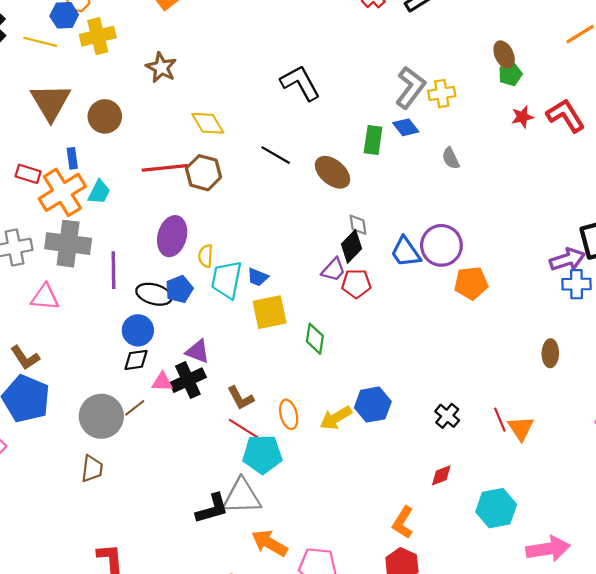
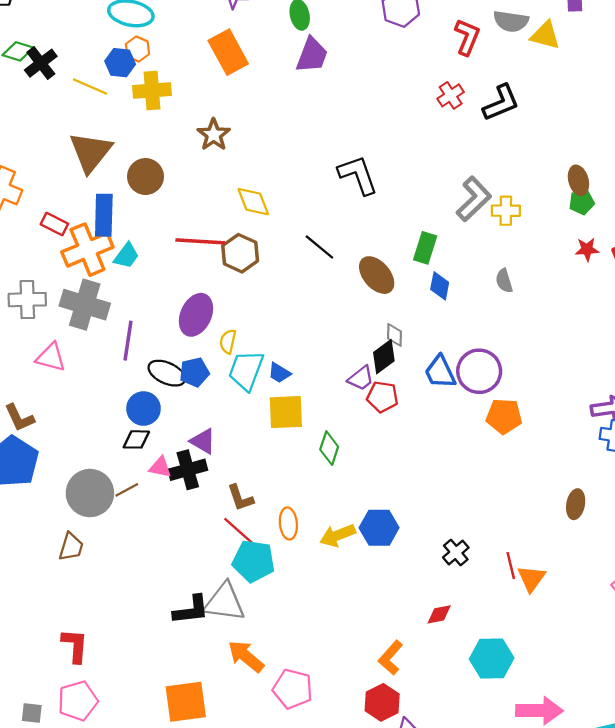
blue diamond: (406, 127) -> (440, 286), moved, turned 40
blue rectangle: (72, 158) -> (104, 215), size x1.8

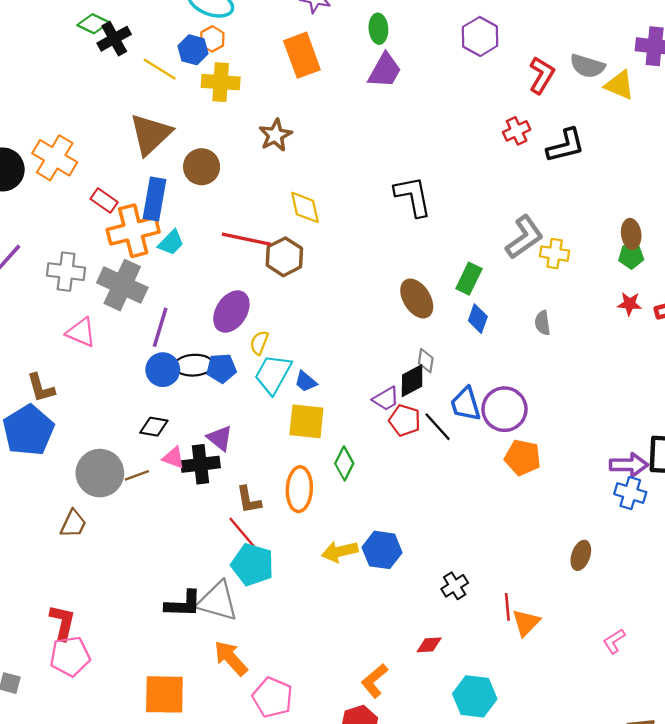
black line: (319, 247) -> (438, 427), moved
black ellipse: (167, 373) -> (194, 365), turned -36
blue circle: (143, 409) -> (163, 370), moved
orange ellipse: (288, 523) -> (299, 489), moved, size x1.4
pink pentagon: (78, 701) -> (70, 656), moved

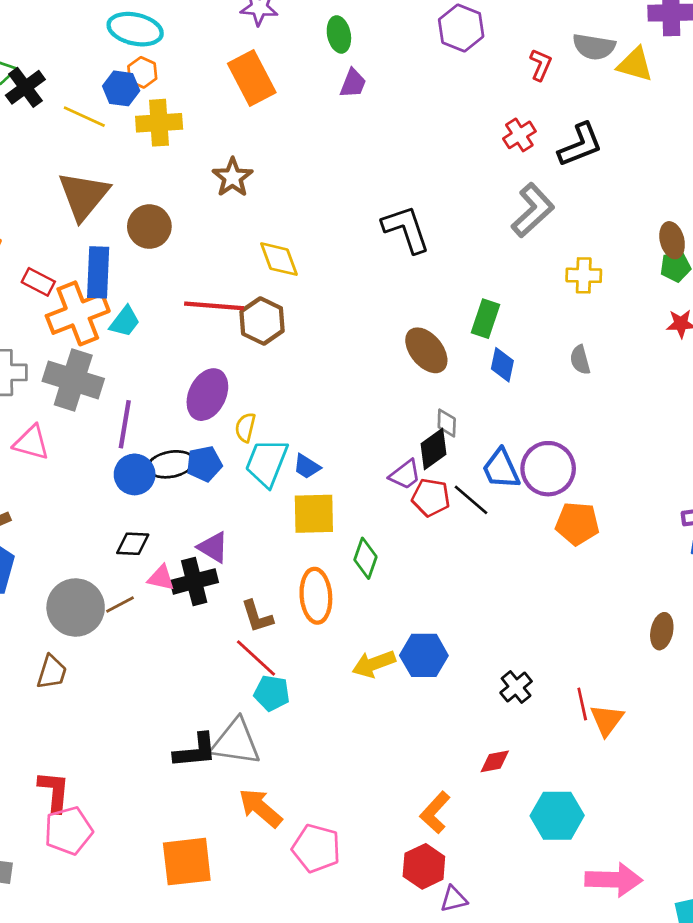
purple trapezoid: (385, 71) -> (353, 83), size x0.7
red L-shape: (542, 75) -> (541, 65), size x0.7
gray L-shape: (524, 237) -> (533, 210), moved
cyan pentagon: (252, 565) -> (272, 693), size x0.7

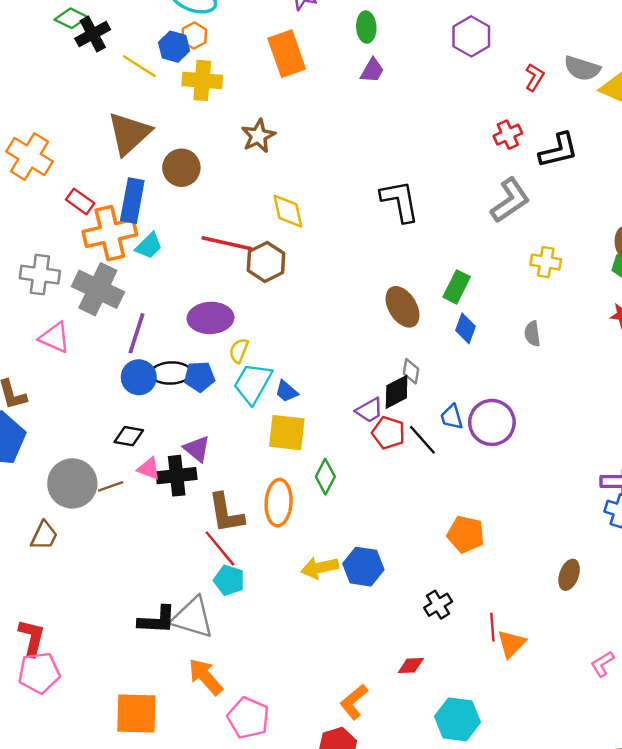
purple ellipse: (207, 395) -> (211, 318), turned 54
blue trapezoid: (501, 469) -> (452, 417), size x0.7
orange pentagon: (577, 524) -> (466, 534), moved
brown L-shape: (257, 616) -> (226, 513), size x1.4

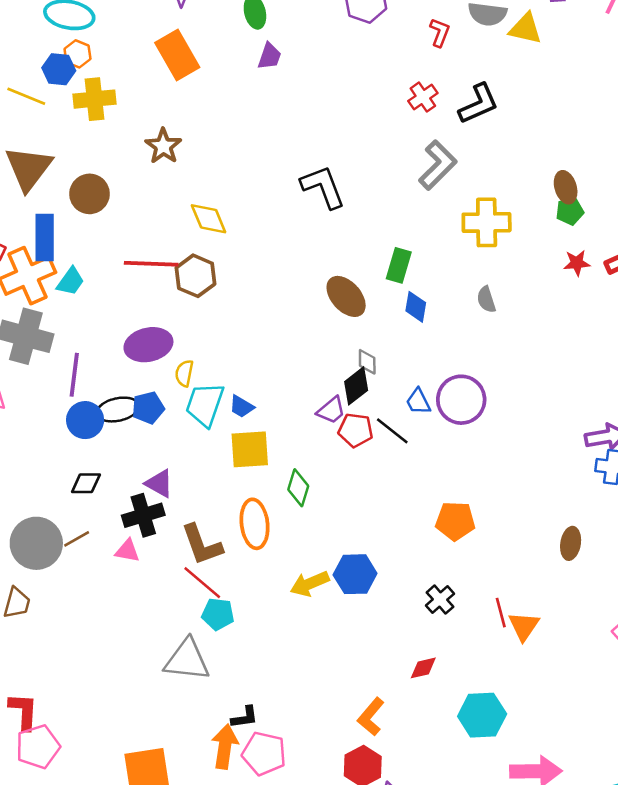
yellow cross: (546, 262) -> (487, 222), size x1.5
pink triangle: (149, 469) -> (127, 551), moved
black L-shape: (157, 620) -> (245, 717), moved, size x0.7
orange arrow: (206, 677) -> (225, 747), moved, turned 60

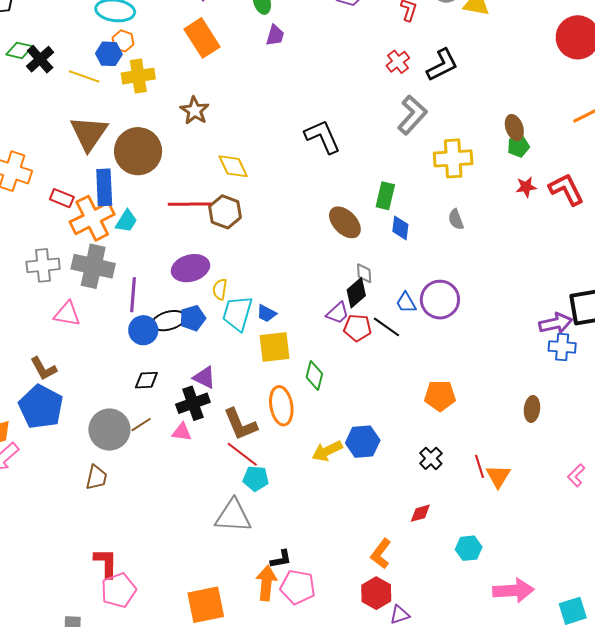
brown circle: (90, 194) -> (138, 151), size x1.5
cyan hexagon: (482, 715) -> (469, 548), size x0.7

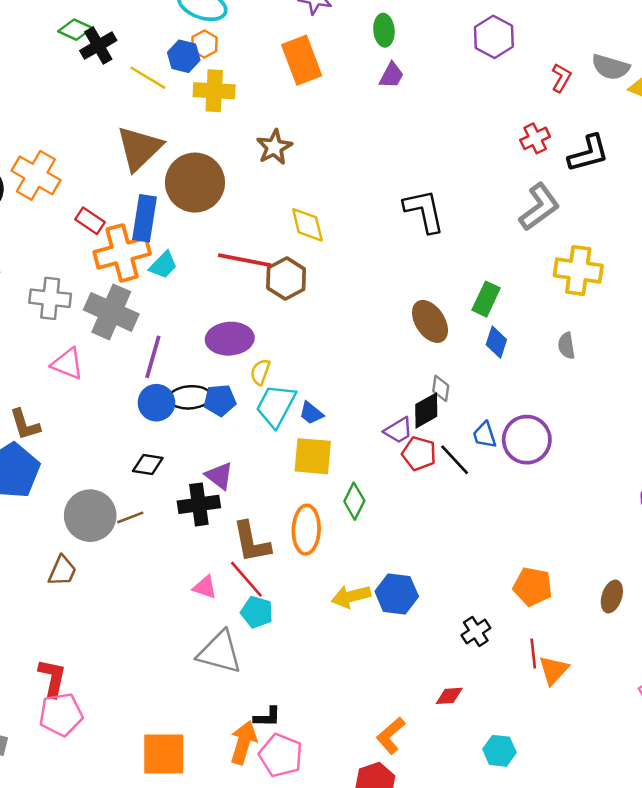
orange pentagon: (440, 396) -> (533, 587), moved
pink triangle: (182, 432) -> (205, 587), moved

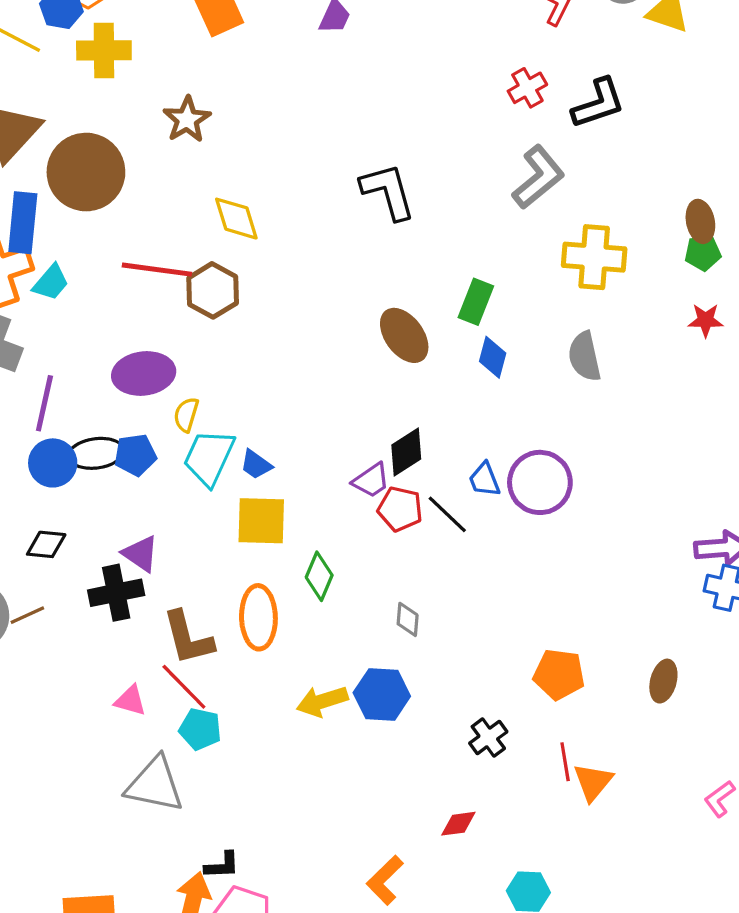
gray semicircle: (566, 346) -> (585, 356), size x1.4
gray diamond: (441, 388) -> (408, 619), moved

